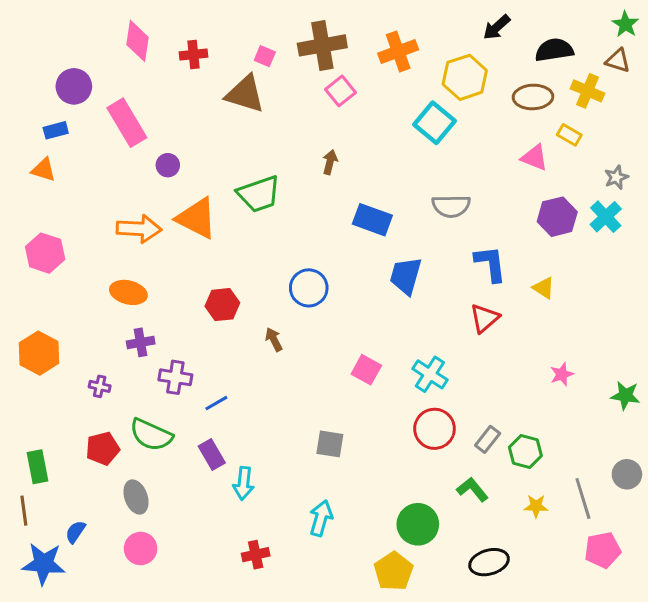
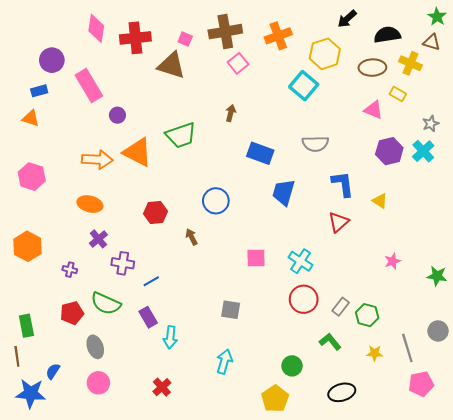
red cross: (194, 55) -> (135, 38), size x1.6
purple cross: (141, 342) -> (98, 239), turned -30
pink square: (366, 370) -> (256, 258), turned -30
green circle: (418, 524) -> (292, 366), size x0.7
red cross: (256, 555) -> (162, 387), moved, turned -30

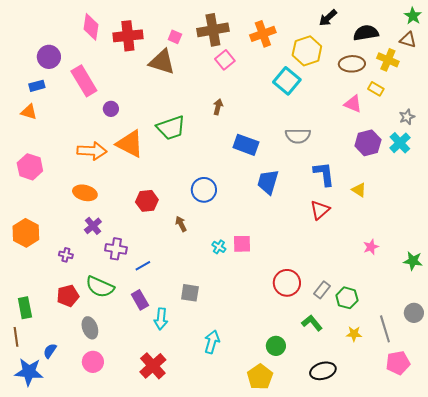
cyan cross: (300, 261) -> (219, 247), moved, size x0.6
gray square: (231, 310) -> (190, 293), moved
red cross: (162, 387) -> (153, 366), size x1.5

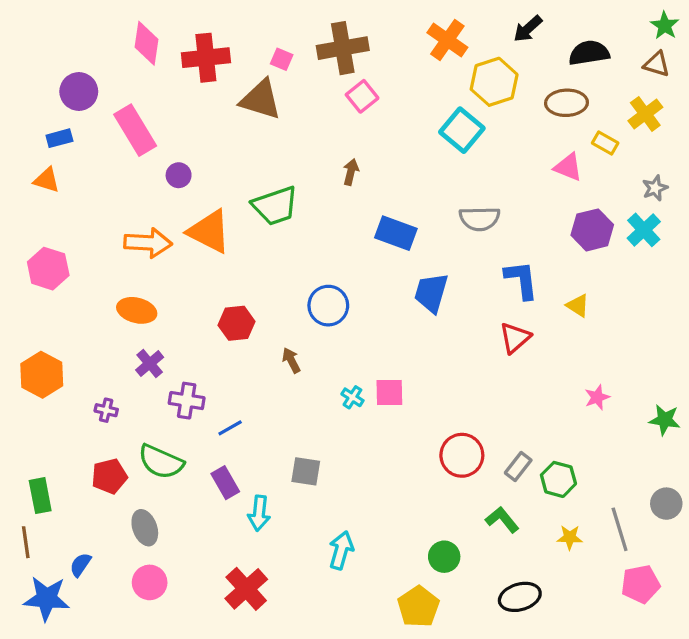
orange cross: (263, 34) -> (447, 40), moved, turned -35
yellow cross: (388, 60) -> (645, 114), moved, turned 30

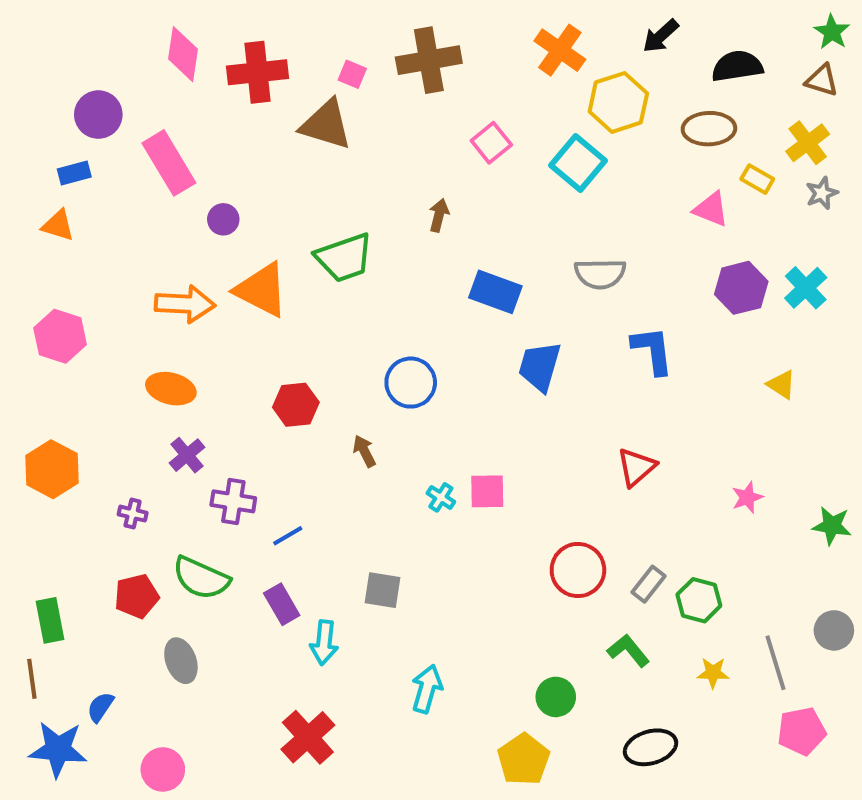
pink square: (362, 96) -> (491, 143), moved
gray star: (655, 188) -> (822, 193), moved
yellow triangle: (578, 306) -> (781, 385), moved
red triangle: (515, 338) -> (636, 467), moved
pink circle: (150, 582) -> (163, 769), moved

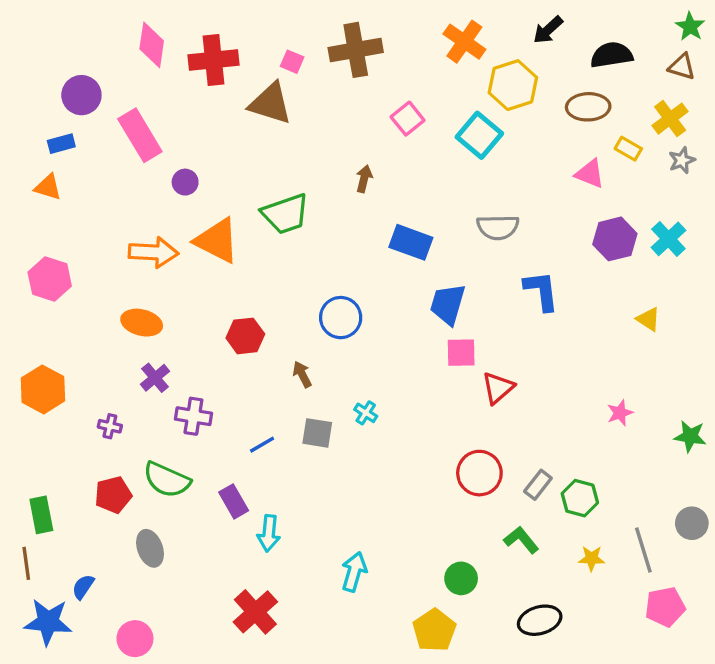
red triangle: (636, 467) -> (498, 388), moved
pink square: (487, 491) -> (461, 353), moved
blue line: (288, 536) -> (262, 445), moved
gray square: (382, 590) -> (317, 433), moved

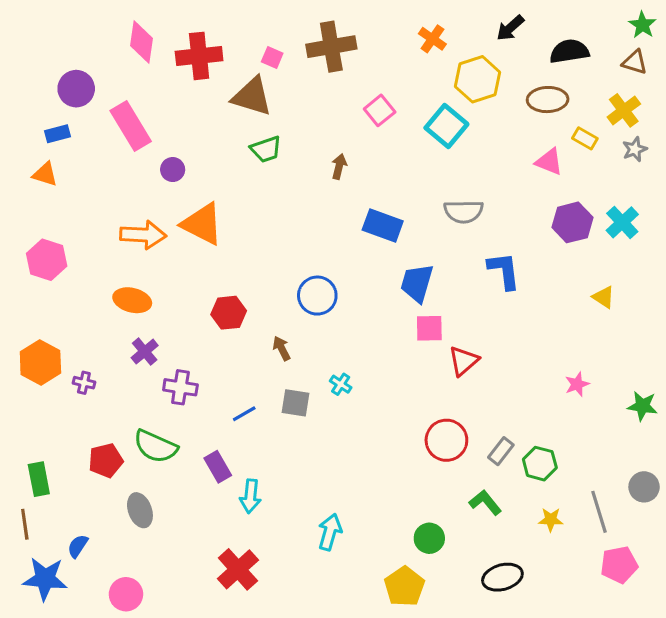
orange cross: (464, 42) -> (432, 39), size x0.7
green trapezoid: (285, 214) -> (266, 149), moved, size x0.7
purple cross: (110, 426) -> (84, 383), moved

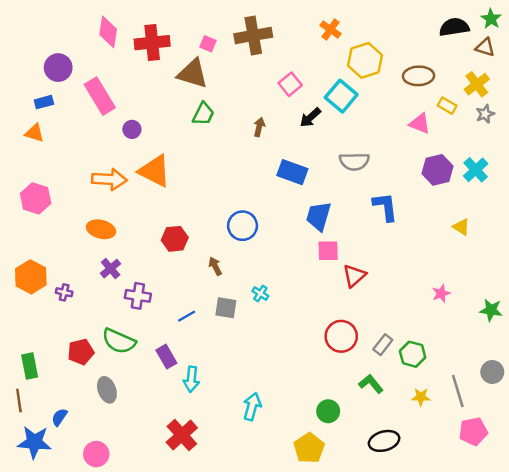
black arrow: (510, 28) -> (310, 117), moved
black semicircle: (569, 51) -> (454, 27), moved
green trapezoid: (266, 149) -> (203, 114), turned -45

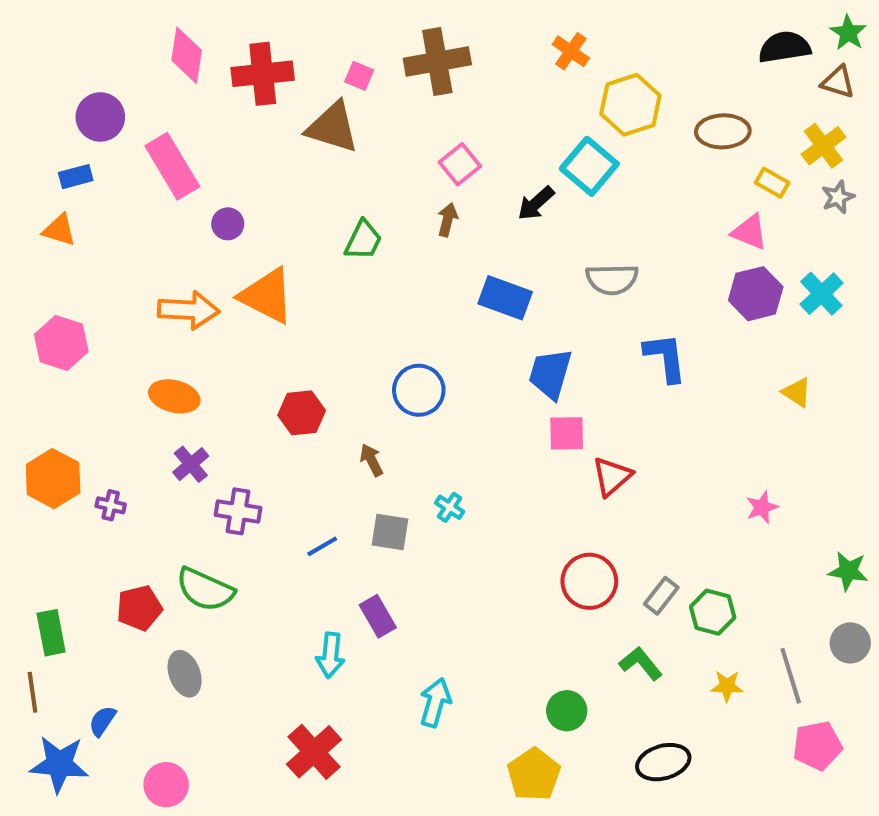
pink square: (290, 84) -> (460, 164), moved
green trapezoid: (203, 114) -> (363, 240), moved
pink triangle: (420, 123) -> (750, 232), moved
green star: (491, 310) -> (848, 571), moved
purple rectangle: (166, 357) -> (378, 616), moved

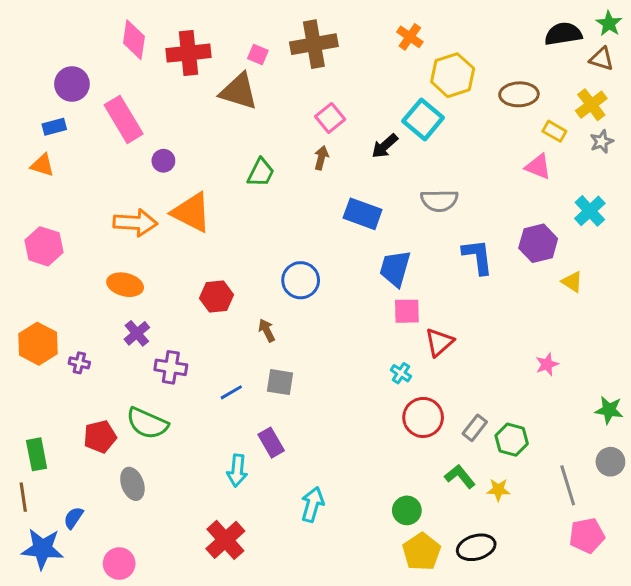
purple hexagon: (756, 294) -> (538, 243), moved
cyan cross: (450, 507) -> (401, 373), moved
yellow star: (727, 686) -> (498, 490), moved
yellow pentagon: (534, 774) -> (422, 552), moved

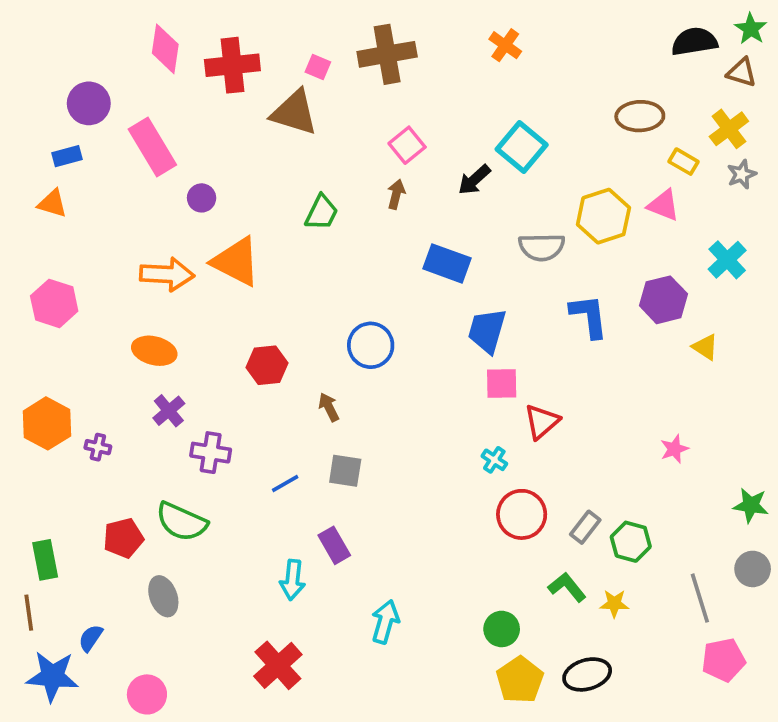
yellow hexagon: (453, 75) -> (603, 216), moved

